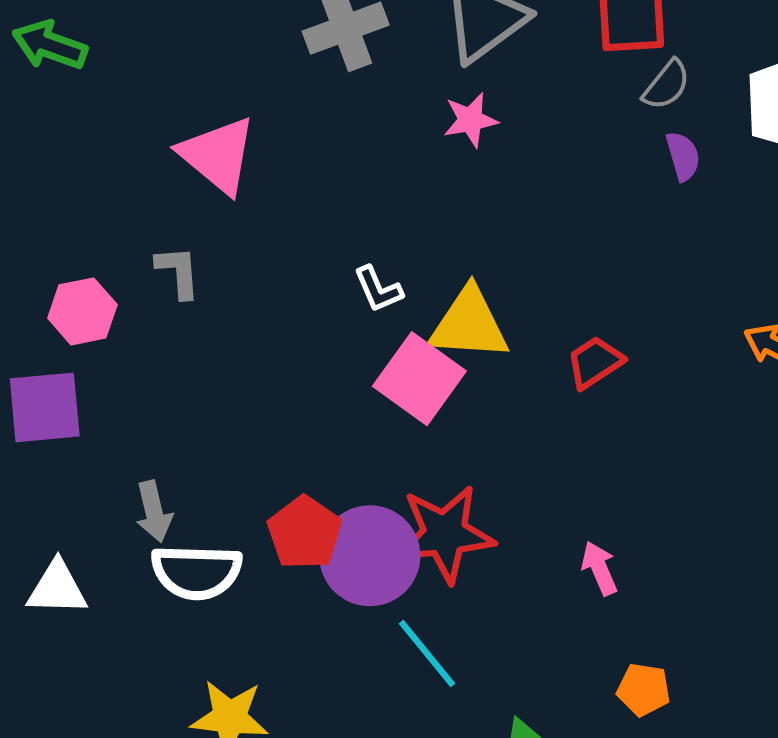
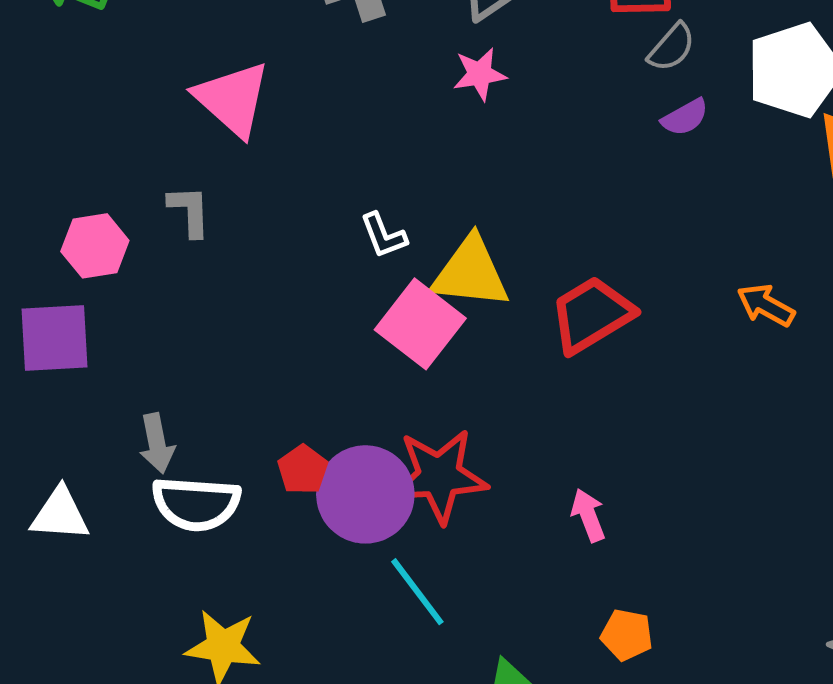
purple semicircle: (683, 156) -> (685, 117), turned 75
red trapezoid: (595, 362) -> (592, 315), size x1.5
red pentagon: (305, 533) -> (303, 470), size x0.7

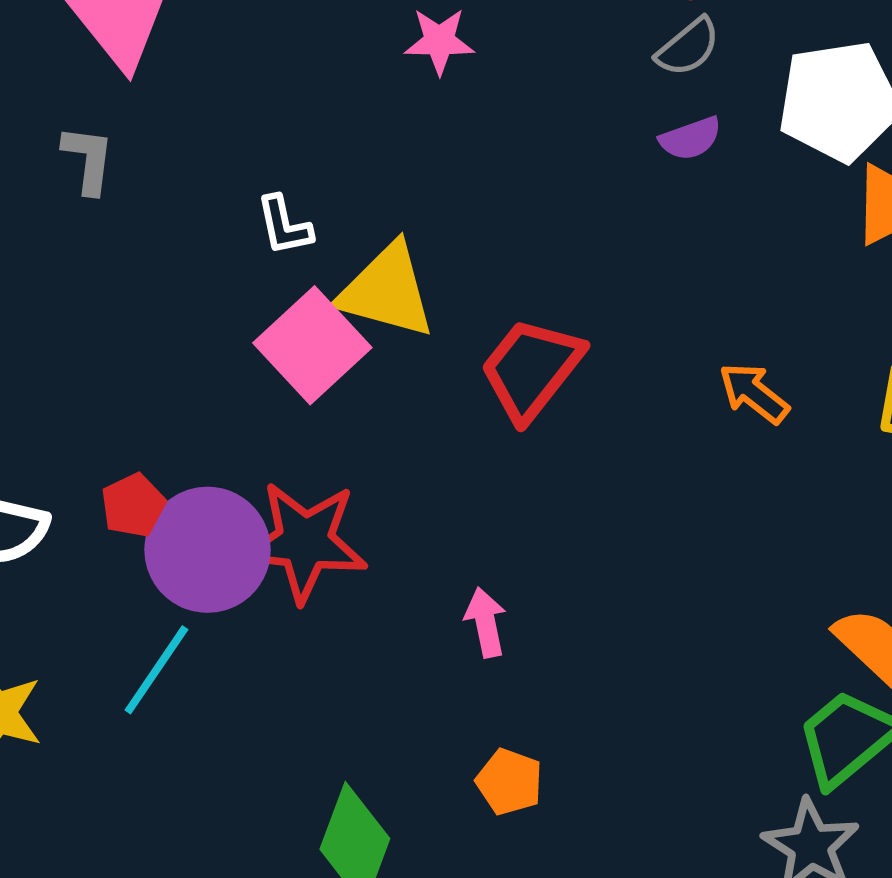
gray L-shape: (189, 211) -> (88, 160), moved
red trapezoid: (592, 315) -> (531, 369), turned -30
cyan line: (417, 592) -> (156, 670), moved, turned 62

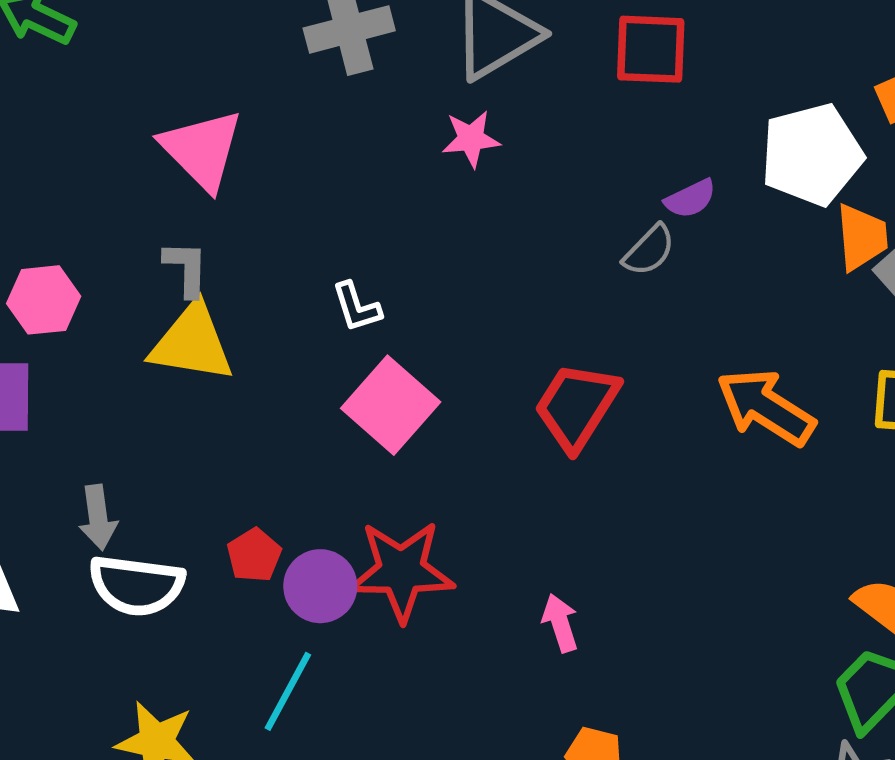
gray semicircle: (688, 47) -> (649, 250), moved
yellow triangle: (386, 291) -> (192, 343), moved
orange arrow: (754, 393) -> (766, 407), size x1.6
purple circle: (207, 550) -> (320, 586), size x0.7

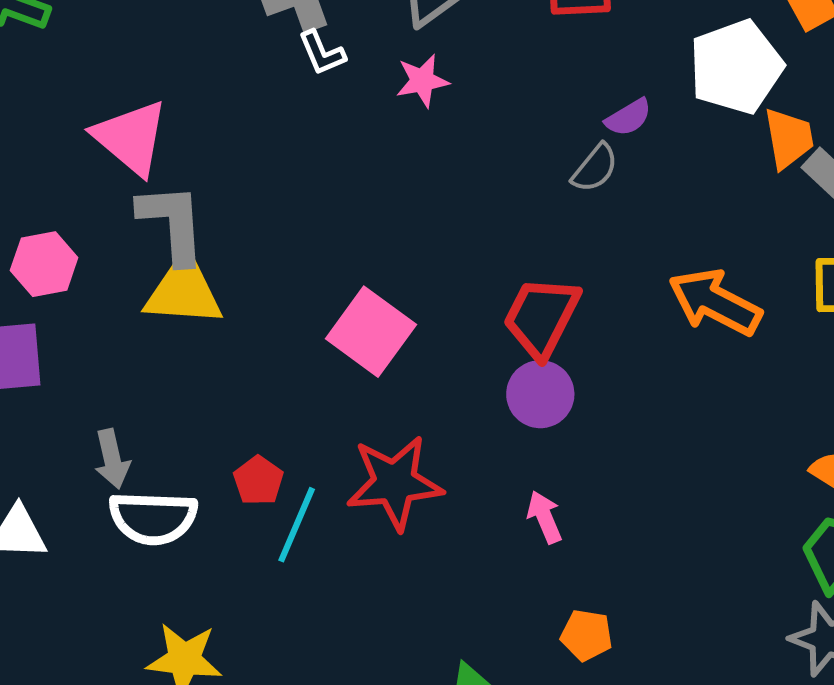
pink triangle: (202, 150) -> (131, 138), moved
gray L-shape: (186, 269) -> (172, 224), size x1.6
white L-shape: (357, 307) -> (322, 53), moved
purple circle: (320, 586) -> (540, 394), moved
cyan line: (288, 691) -> (297, 525), moved

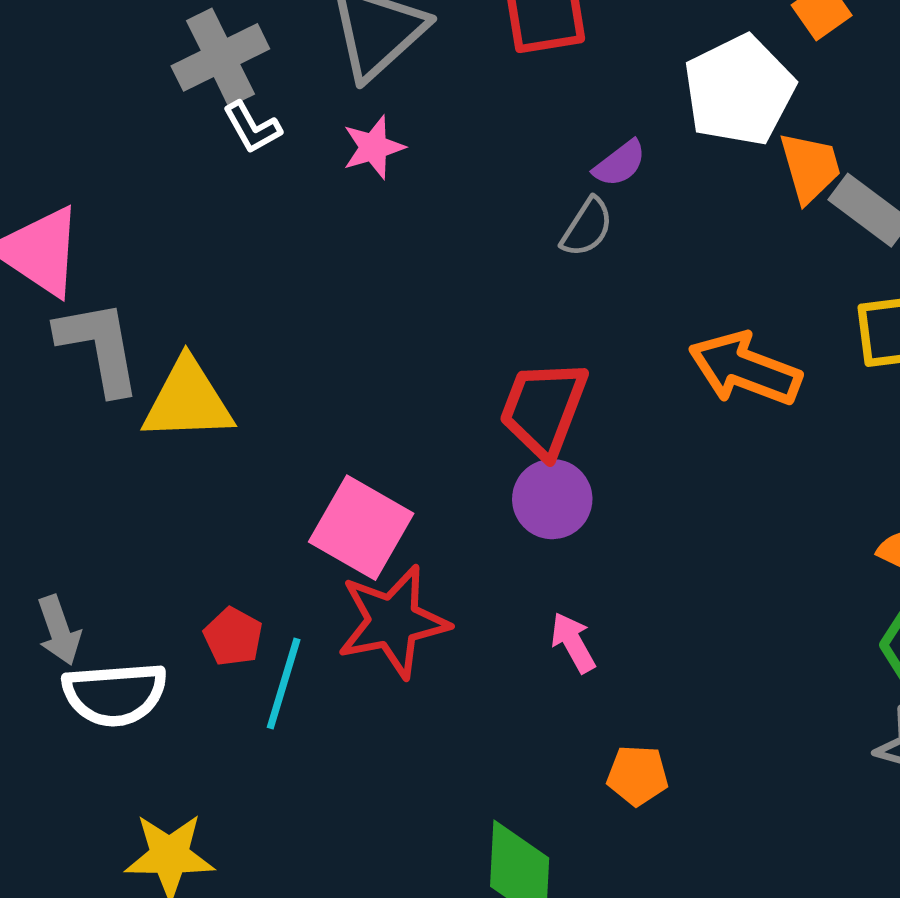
yellow triangle: (184, 291) -> (188, 401), moved
pink square: (371, 332) -> (361, 528), moved

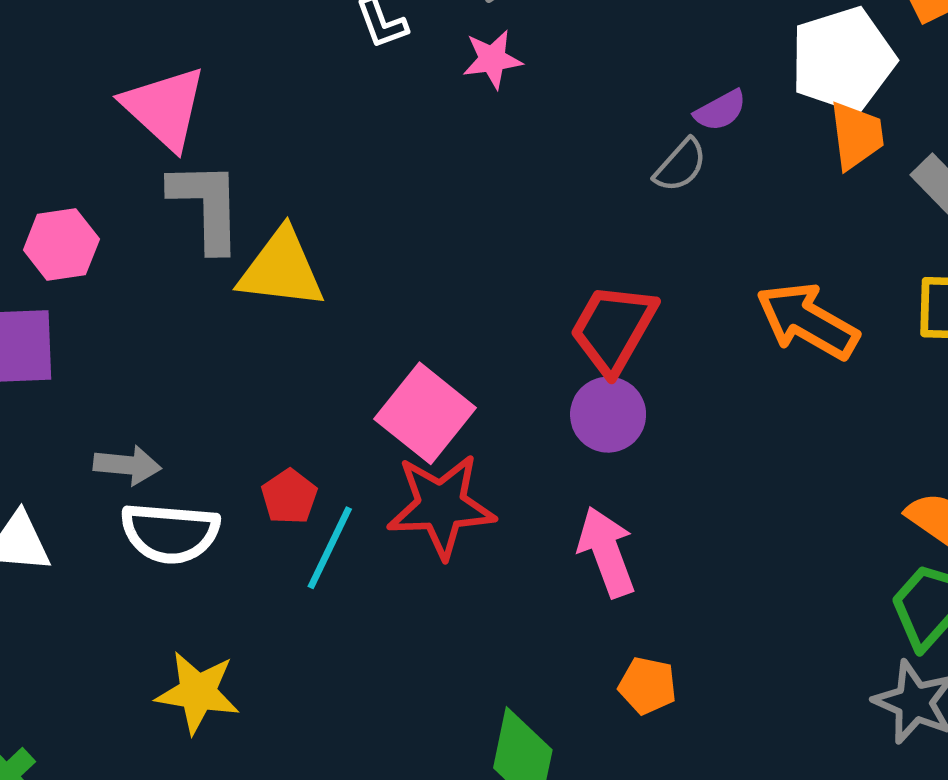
orange trapezoid: (810, 167) -> (857, 135), moved
gray arrow: (59, 630) -> (127, 465), turned -74
pink arrow: (573, 643) -> (607, 552), size x1.5

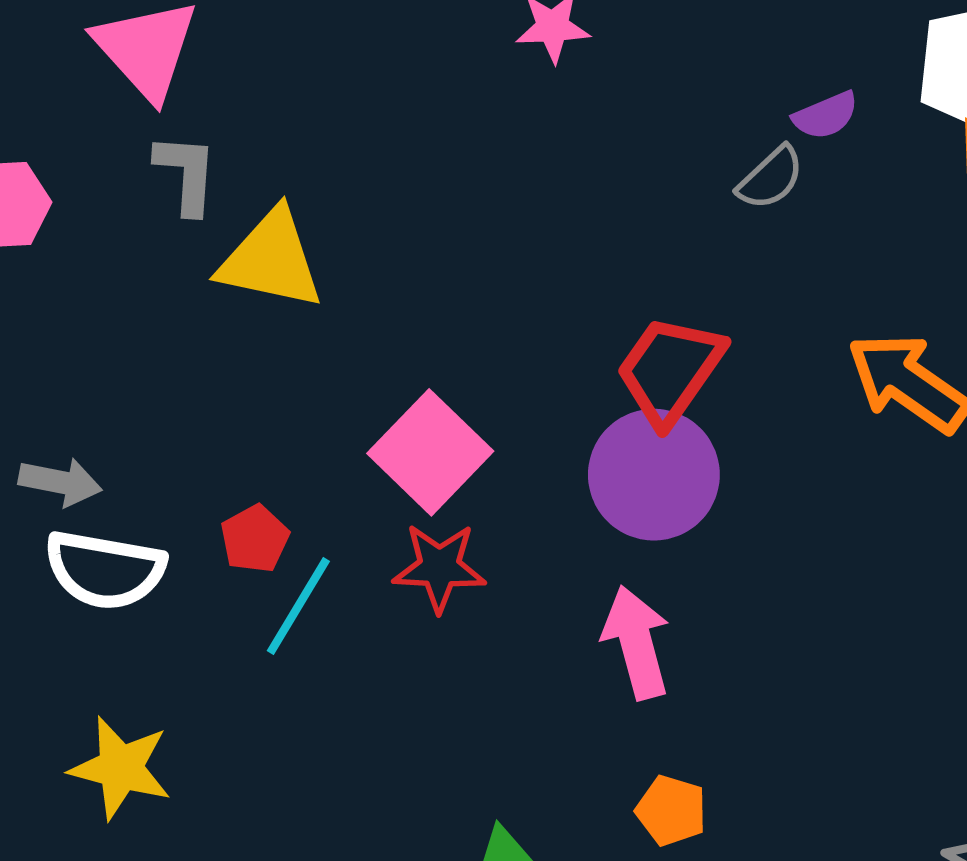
gray L-shape: (206, 206) -> (186, 174), size x0.7
purple circle: (608, 415) -> (654, 475), size x1.4
red star: (441, 506) -> (439, 567), size x0.7

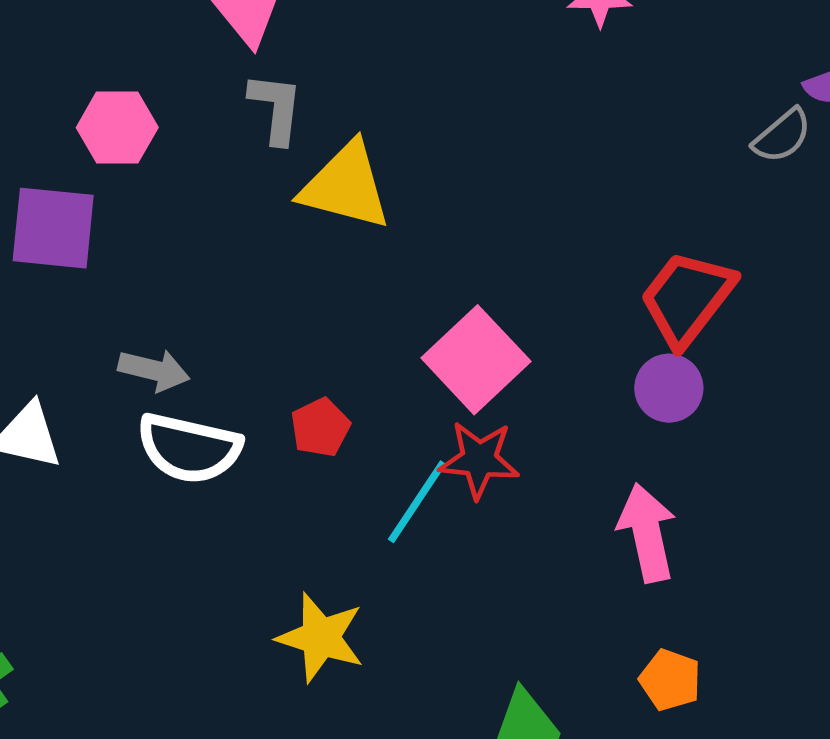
purple circle: (654, 475) -> (669, 388), size x0.6
cyan line: (298, 606) -> (417, 502), moved
yellow star: (120, 768) -> (321, 638), moved

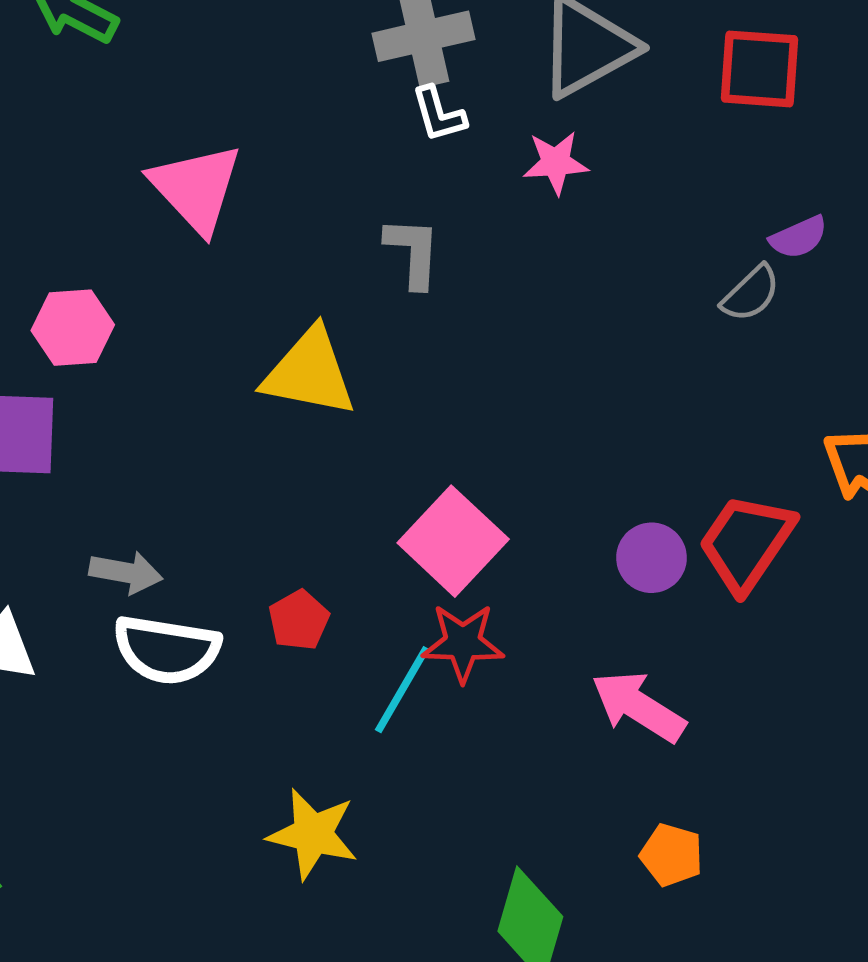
gray L-shape: (276, 108) -> (413, 252), moved
red trapezoid: (687, 298) -> (746, 543), moved
pink arrow: (647, 533) -> (638, 707), turned -42

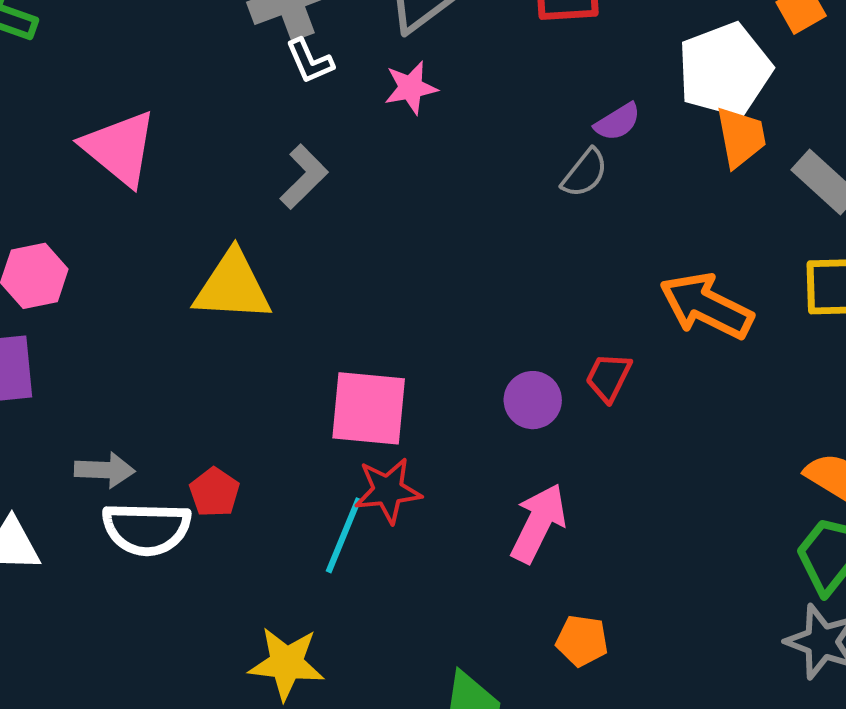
gray L-shape: (413, 252) -> (304, 177), turned 50
pink square: (453, 541) -> (369, 408), turned -30
red trapezoid: (746, 543) -> (609, 377), size x0.6
red pentagon: (299, 620) -> (214, 492), moved
pink arrow: (638, 707) -> (538, 523), turned 92

